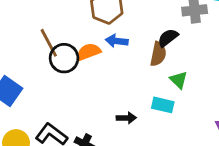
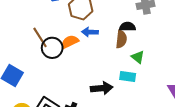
black semicircle: (168, 38) -> (127, 27), turned 42
black arrow: (126, 118) -> (102, 88), size x1.5

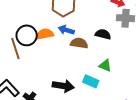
brown line: (40, 37) -> (15, 49), moved
brown semicircle: (121, 39) -> (79, 43), moved, turned -102
green triangle: (138, 57) -> (105, 66), turned -32

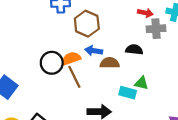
brown line: (15, 49) -> (74, 77), moved
cyan rectangle: (91, 81) -> (128, 93), moved

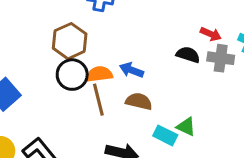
brown hexagon: (87, 24) -> (70, 41), moved
black semicircle: (134, 50) -> (188, 55), moved
brown semicircle: (110, 63) -> (139, 101), moved

